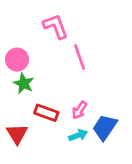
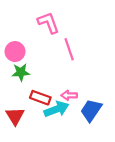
green star: (24, 83) -> (21, 72), turned -30
pink arrow: (79, 110) -> (69, 95), turned 56
cyan arrow: (78, 135) -> (56, 109), moved, size x1.5

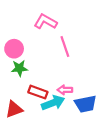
pink L-shape: (48, 23) -> (45, 22), turned -40
blue trapezoid: (91, 110) -> (86, 104), turned -135
red triangle: (15, 116) -> (14, 109), turned 42

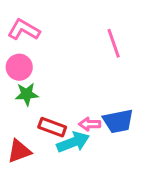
pink L-shape: (45, 22) -> (24, 30), moved
pink line: (65, 47) -> (114, 43), moved
blue trapezoid: (86, 104) -> (118, 121), moved

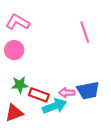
green star: (27, 94) -> (20, 85), moved

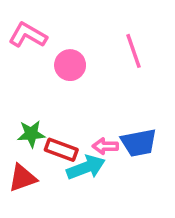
pink circle: (14, 50) -> (70, 65), moved

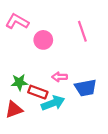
pink arrow: (105, 146) -> (60, 77), moved

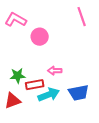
pink line: (82, 31) -> (82, 17), moved
blue trapezoid: (86, 88) -> (79, 93), moved
red rectangle: (38, 92) -> (35, 85), turned -30

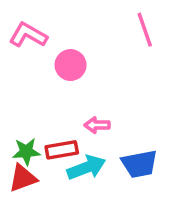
green star: (18, 76) -> (26, 152), moved

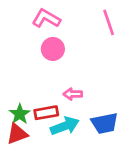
pink L-shape: (28, 35) -> (46, 18), moved
green star: (26, 152) -> (20, 114), turned -30

